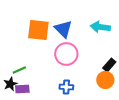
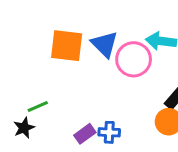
pink circle: (66, 54) -> (134, 59), moved
purple rectangle: (22, 89) -> (85, 134), moved, turned -32

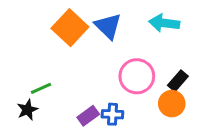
orange square: (67, 46) -> (70, 28), turned 36
pink circle: (134, 59) -> (137, 76), moved

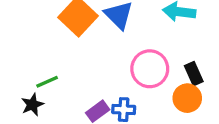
black rectangle: (178, 81) -> (194, 74), turned -65

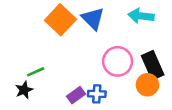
black rectangle: (194, 74) -> (153, 65), size x1.5

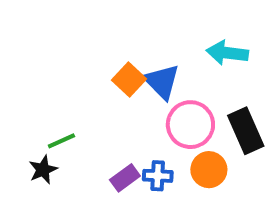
blue triangle: (93, 19) -> (162, 82), moved
orange square: (60, 20) -> (129, 80), moved, size x0.7
orange circle: (147, 85) -> (209, 170), moved

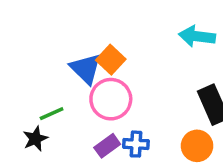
blue triangle: (162, 82) -> (86, 69), moved
pink circle: (190, 125) -> (111, 99), moved
orange circle: (209, 170) -> (197, 146), moved

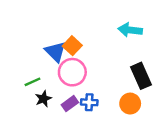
black star: (35, 139) -> (43, 99), moved

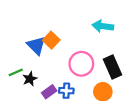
pink circle: (72, 72) -> (81, 64), moved
black star: (43, 99) -> (30, 79), moved

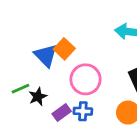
pink circle: (81, 64) -> (86, 79), moved

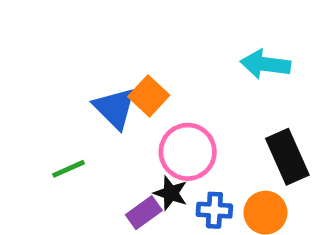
black star: (38, 97) -> (171, 193), moved, turned -30
blue cross: (83, 111) -> (214, 210), moved

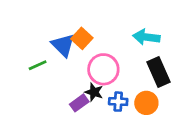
cyan arrow: (265, 64) -> (146, 37), moved
green line: (68, 169) -> (38, 65), moved

